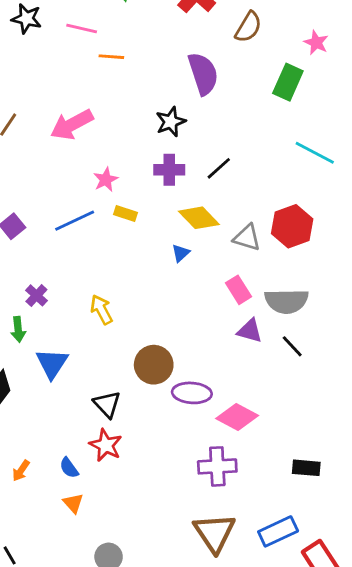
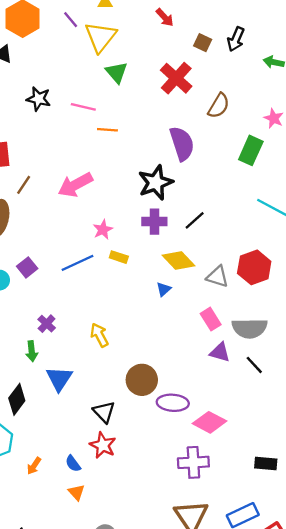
black star: (171, 122) -> (156, 183), size x1.4

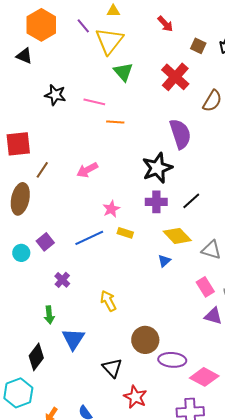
pink arrow: (75, 185) -> (87, 170), size x0.7
purple cross: (47, 324) -> (62, 280), moved
red star: (103, 445) -> (135, 397), moved

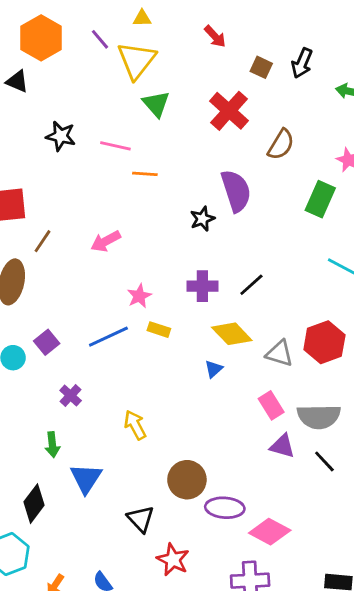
black star: (157, 168) -> (202, 219), moved, size x0.6

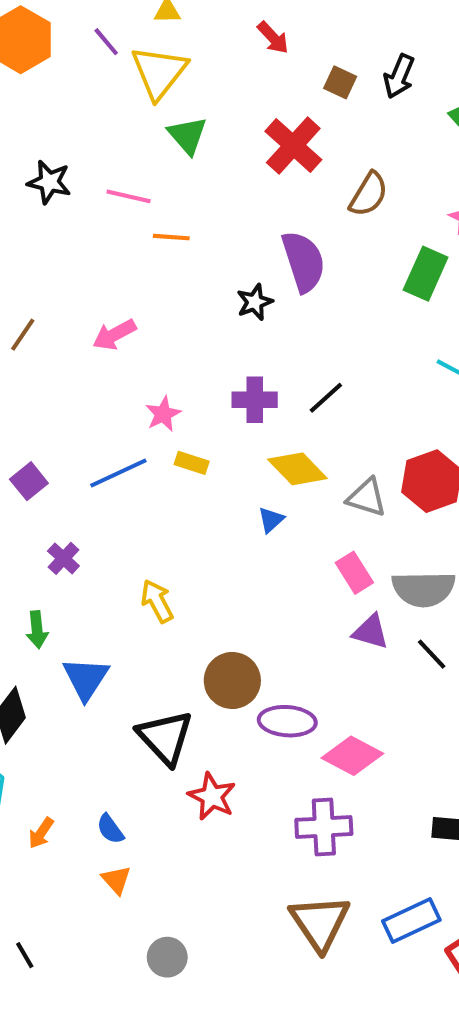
black triangle: (141, 519) -> (165, 737), size x1.4

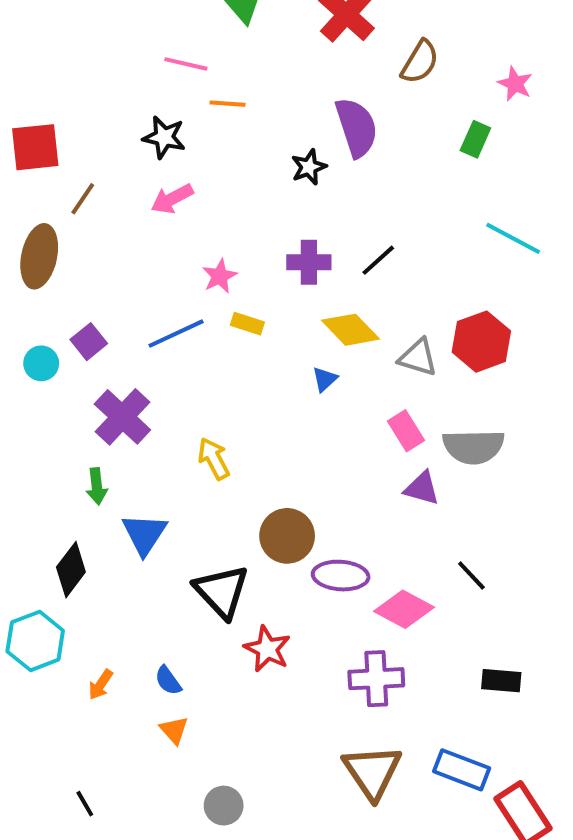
black star: (49, 182) -> (164, 137), moved
green rectangle: (426, 274) -> (475, 139), size x0.7
purple cross: (63, 558) -> (122, 417), size x1.8
black line: (432, 654) -> (471, 576), moved
blue rectangle: (411, 921) -> (462, 770), turned 46

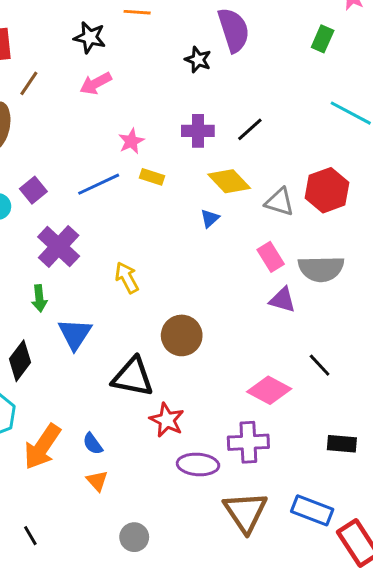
black star: (309, 167) -> (198, 60), turned -30
purple ellipse: (341, 576) -> (198, 464), moved
black triangle: (222, 591) -> (133, 377), turned -36
orange arrow: (101, 685) -> (42, 447), size x2.0

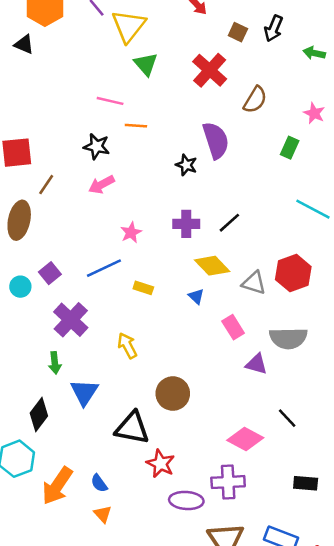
yellow rectangle: (152, 177) -> (143, 288), moved
blue triangle: (210, 218) -> (196, 296), turned -35
pink rectangle: (271, 257) -> (233, 327), moved

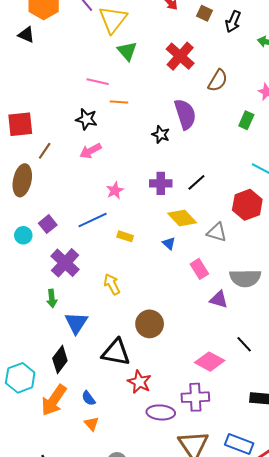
brown square: (238, 32) -> (205, 13), moved
red hexagon: (293, 273) -> (247, 205), moved
black diamond: (39, 414) -> (60, 360), moved

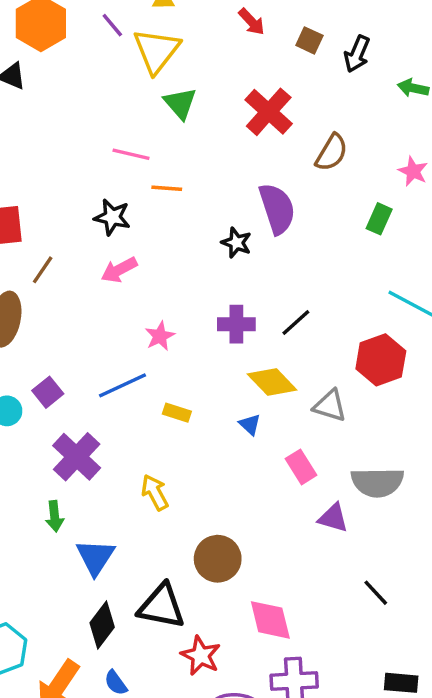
black diamond: (60, 360) -> (102, 625), moved
pink diamond: (210, 362) -> (270, 620), moved, turned 48

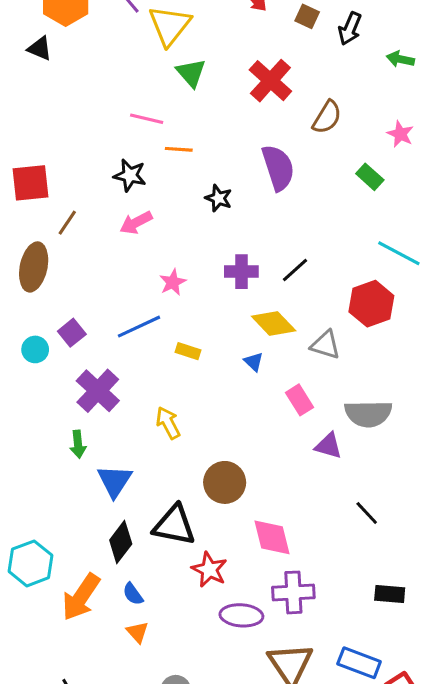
green rectangle: (379, 219) -> (370, 177), turned -72
black star: (236, 243) -> (219, 198), moved

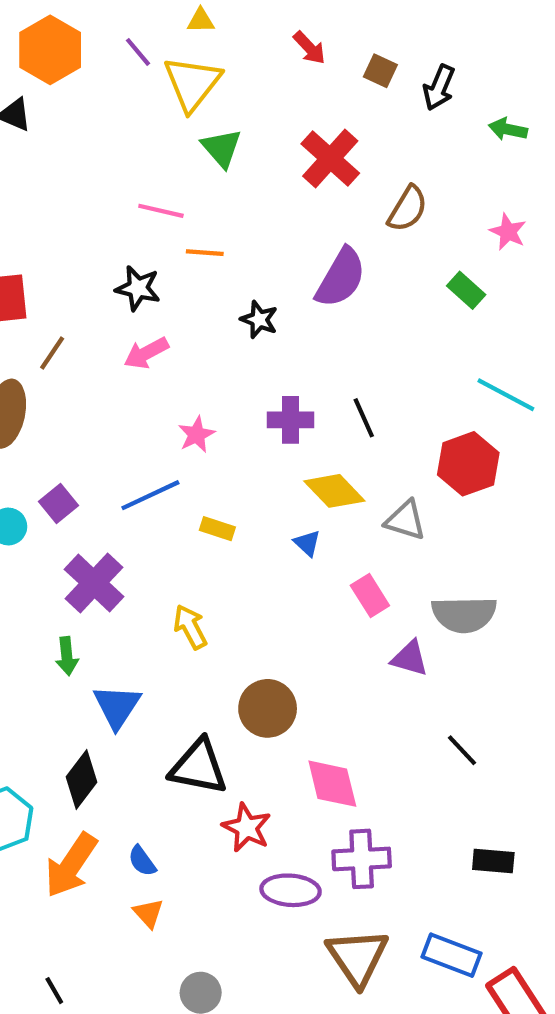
purple semicircle: (278, 168) -> (341, 278), turned 48
black line: (295, 270) -> (364, 418), turned -72
black diamond: (121, 542) -> (81, 779), moved

